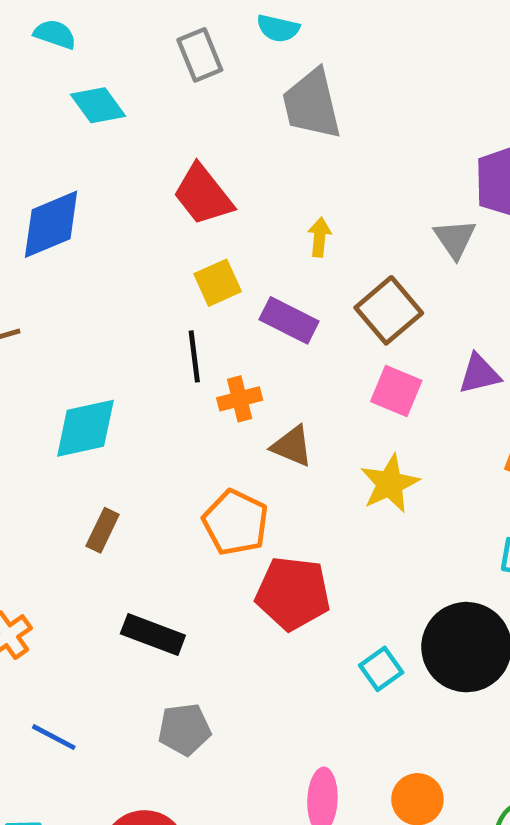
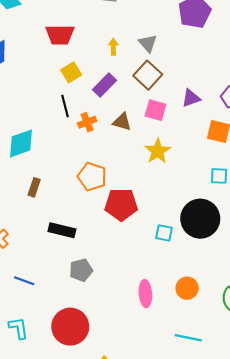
red trapezoid: (203, 195) -> (60, 35), turned -44
gray triangle: (455, 239) -> (148, 43), moved
purple rectangle: (289, 320) -> (105, 85), turned -65
brown triangle: (292, 446) -> (122, 122), moved
cyan square: (381, 669) -> (164, 233), turned -36

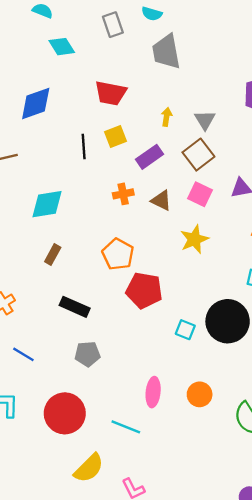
black line: (65, 106) -> (84, 147), moved
cyan line: (188, 338) -> (126, 427), moved

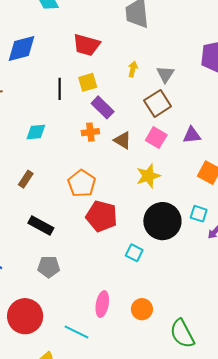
purple rectangle: (149, 157) -> (103, 107), moved, turned 75
cyan diamond: (47, 204) -> (36, 132), moved, size x0.7
black circle: (228, 321) -> (162, 221), moved

